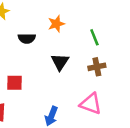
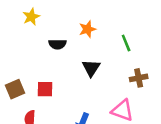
brown cross: (97, 67) -> (139, 78), moved

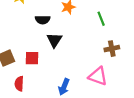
black triangle: (91, 68) -> (54, 40), moved

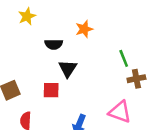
green line: (101, 19) -> (124, 58), moved
red square: (32, 58) -> (51, 90), moved

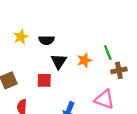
yellow star: (27, 16) -> (21, 37), moved
orange star: (84, 29) -> (84, 60), moved

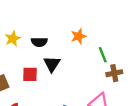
orange star: (84, 60) -> (78, 36), moved
red square: (44, 80) -> (30, 74), moved

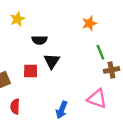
orange star: (78, 36) -> (89, 23), moved
yellow star: (13, 39) -> (17, 19), moved

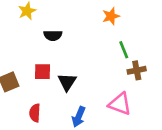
black triangle: (52, 61) -> (67, 82), moved
red semicircle: (15, 106) -> (35, 113), moved

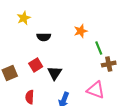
orange star: (111, 16) -> (81, 31), moved
red square: (43, 72) -> (36, 65), turned -32

